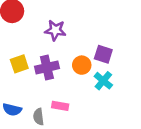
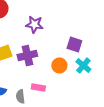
orange circle: (82, 65) -> (59, 65), moved
cyan cross: (103, 81) -> (83, 65), moved

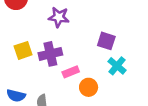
orange circle: (59, 65) -> (89, 87), moved
pink rectangle: (38, 87) -> (71, 72), moved, turned -32

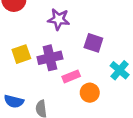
purple square: (106, 41) -> (93, 43), moved

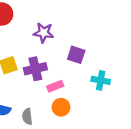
cyan cross: (120, 70) -> (101, 80), turned -30
orange circle: (90, 93) -> (61, 107), moved

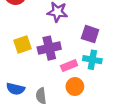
cyan cross: (101, 80) -> (92, 60), moved

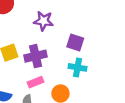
pink rectangle: (69, 66) -> (36, 82), moved

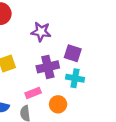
purple cross: (36, 56) -> (48, 67), moved

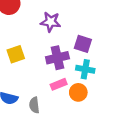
pink rectangle: (33, 93) -> (59, 84), moved
orange circle: (58, 104) -> (78, 92), moved

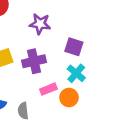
purple cross: (57, 58) -> (34, 61), moved
cyan cross: (85, 69) -> (76, 73), turned 30

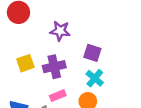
pink rectangle: (48, 89) -> (58, 96), moved

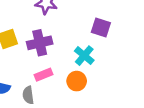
purple square: (92, 53) -> (101, 28), moved

